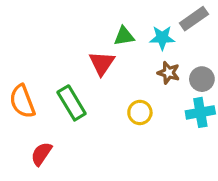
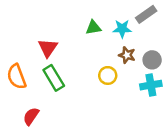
red triangle: (102, 63) -> (48, 48), moved
yellow circle: (140, 112) -> (108, 75), moved

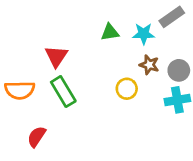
orange semicircle: (17, 77) -> (20, 90), turned -70

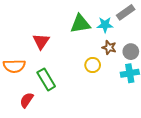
green triangle: (110, 32) -> (80, 24), size x1.5
green rectangle: (63, 92) -> (46, 79), moved

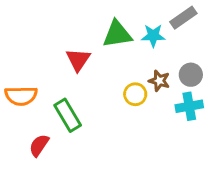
red triangle: (41, 41) -> (78, 60), moved
brown star: (109, 47) -> (159, 81), moved

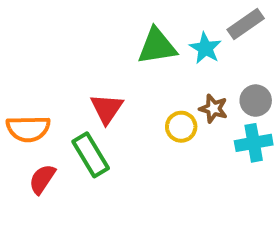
cyan star: (153, 36) -> (205, 48), turned 30
red triangle: (78, 60) -> (107, 109), moved
red semicircle: (39, 145) -> (42, 179), moved

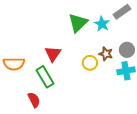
green triangle: (157, 46) -> (78, 23), turned -35
red semicircle: (42, 179) -> (34, 100), moved, turned 119

